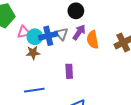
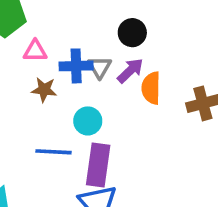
cyan circle: (35, 37) -> (88, 121), moved
purple rectangle: (69, 71) -> (98, 165), moved, size x1.6
blue line: (34, 90) -> (54, 152), moved

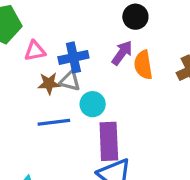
black circle: (132, 33) -> (135, 17), moved
gray triangle: (100, 67) -> (70, 81), moved, turned -35
blue line: (54, 152) -> (54, 122), moved

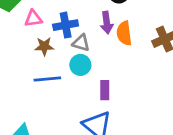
purple arrow: (122, 53) -> (107, 23), turned 135
gray triangle: (70, 81) -> (81, 43), moved
purple rectangle: (109, 141) -> (105, 90), moved, size x0.6

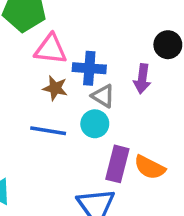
pink triangle: (33, 18) -> (51, 49), size x1.4
orange semicircle: (124, 33) -> (150, 167), moved, turned -70
purple rectangle: (105, 90) -> (117, 164), size x1.4

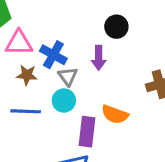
blue cross: (89, 68) -> (53, 55), turned 32
gray triangle: (103, 96) -> (68, 76), turned 30
orange semicircle: (150, 167) -> (115, 114), moved

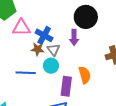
black circle: (116, 27) -> (86, 17), size x1.5
brown star: (27, 75) -> (38, 49), moved
orange semicircle: (115, 114) -> (85, 75), turned -126

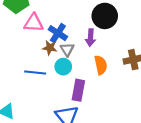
orange semicircle: (85, 75) -> (101, 65), moved

